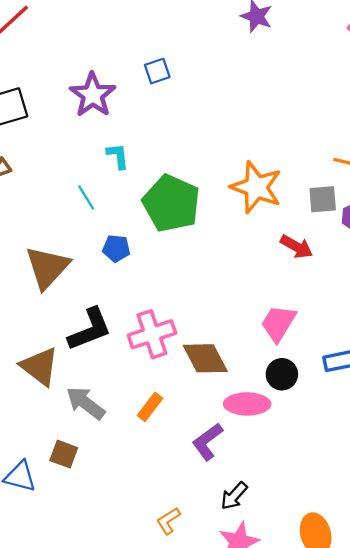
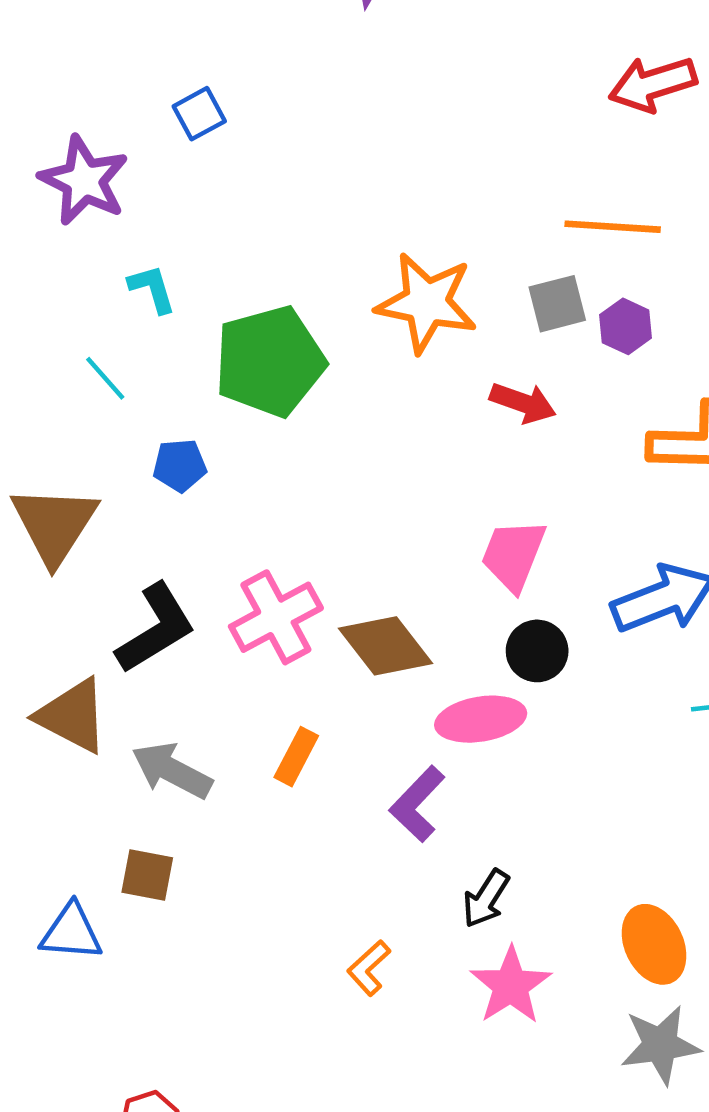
green pentagon: (171, 203) -> (270, 361), turned -30

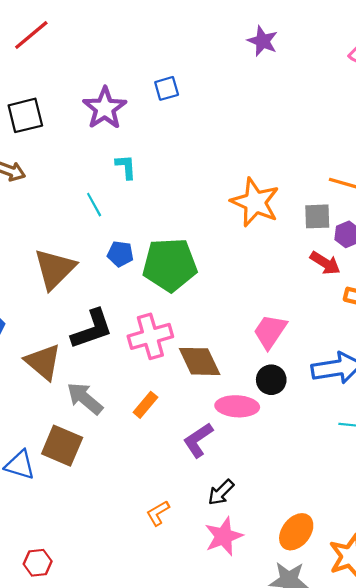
green pentagon: (270, 361) -> (170, 265), moved
red arrow: (523, 403) -> (325, 263), moved
brown square: (147, 875) -> (62, 446), size x1.5
orange ellipse: (654, 944) -> (296, 532), turned 51

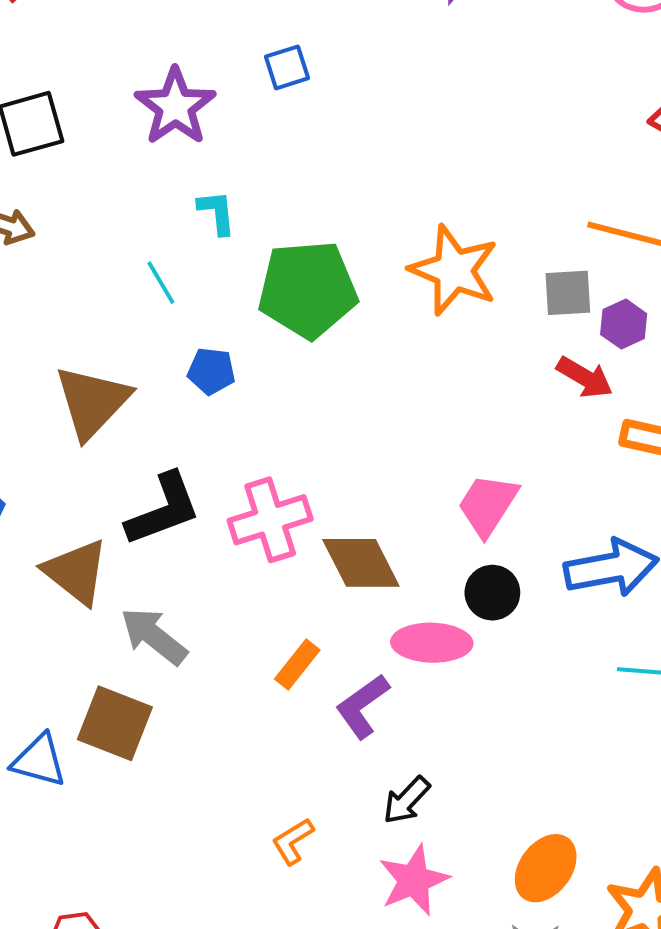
green pentagon: (170, 265) -> (308, 289), moved
orange rectangle: (145, 405) -> (297, 665), moved

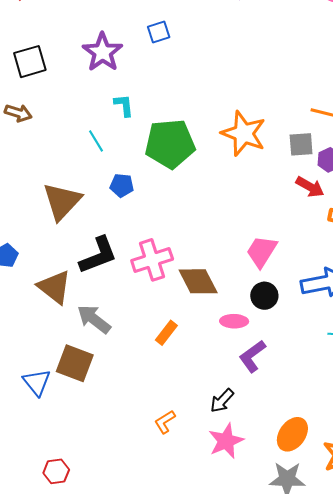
pink ellipse: (432, 643) -> (234, 321), size x0.7
purple L-shape: (362, 706) -> (252, 356), moved
blue triangle: (39, 761) -> (37, 382), turned 36

